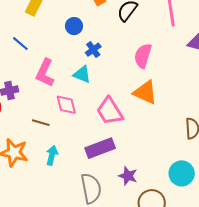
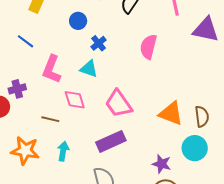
orange triangle: (145, 92) -> (171, 113), moved
cyan circle: (182, 173) -> (195, 148), moved
purple star: (128, 176) -> (162, 164), moved

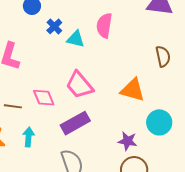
cyan triangle: (89, 69) -> (76, 39), moved
pink diamond: (75, 100) -> (44, 98), moved
brown semicircle: (202, 117) -> (163, 56), moved

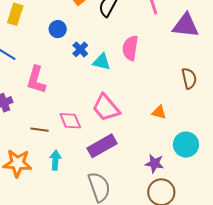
orange triangle: (133, 90) -> (159, 112), size x0.6

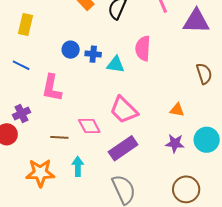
blue circle: (58, 29) -> (71, 50), moved
blue cross: (80, 49) -> (93, 54), turned -35
purple star: (154, 163) -> (175, 143), moved

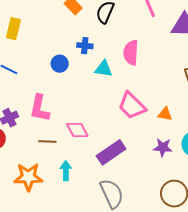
blue circle: (71, 50) -> (60, 64), moved
blue cross: (93, 54) -> (85, 46), moved
pink L-shape: (52, 88) -> (40, 108), moved
pink trapezoid: (124, 110) -> (132, 106), moved

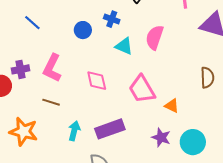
pink diamond: (77, 130) -> (97, 81), moved
cyan arrow: (66, 171) -> (74, 131), moved

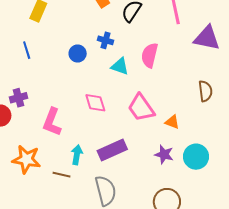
blue line: (32, 23) -> (27, 50), turned 36
pink L-shape: (52, 68) -> (52, 122), moved
brown line: (51, 102) -> (62, 175), moved

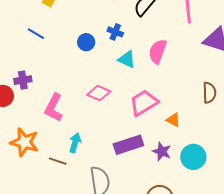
blue line: (27, 50) -> (36, 34), turned -48
pink diamond: (95, 103) -> (99, 93), turned -55
pink trapezoid: (141, 108) -> (144, 103), turned 88
purple rectangle: (112, 150) -> (128, 145), moved

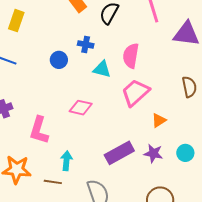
pink trapezoid: (144, 103) -> (135, 93), moved
orange triangle: (173, 120) -> (159, 120), turned -49
cyan circle: (193, 157) -> (185, 153), size x0.7

